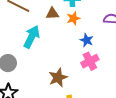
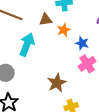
orange star: (73, 18) -> (64, 30), moved

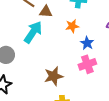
brown triangle: (46, 20) -> (46, 12), moved

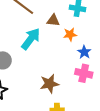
brown triangle: (46, 12) -> (53, 20), moved
pink cross: (87, 64) -> (84, 73), turned 30

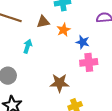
cyan arrow: (31, 39) -> (28, 46), size x0.6
brown star: (49, 84) -> (59, 83), turned 30

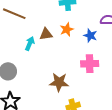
brown triangle: (43, 22) -> (46, 34), moved
blue star: (83, 42) -> (90, 36), moved

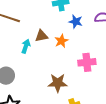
orange star: (67, 29) -> (61, 41), moved
blue star: (90, 36) -> (76, 22), moved

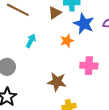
blue star: (76, 22) -> (84, 24), size x1.5
brown triangle: (41, 36) -> (55, 13), moved, turned -32

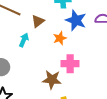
brown triangle: (55, 13) -> (38, 21), moved
pink cross: (89, 66) -> (70, 64), moved

